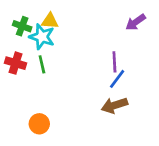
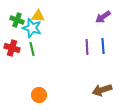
blue line: (117, 79) -> (103, 46), moved, turned -42
brown arrow: (114, 105) -> (102, 90), moved
orange circle: (39, 124) -> (39, 95), moved

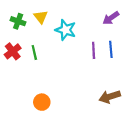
yellow triangle: (38, 16) -> (41, 17), turned 48
cyan star: (32, 28) -> (66, 30), moved
red cross: (12, 48) -> (13, 51), turned 35

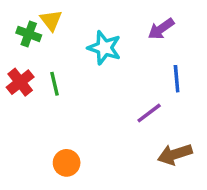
yellow triangle: (41, 17) -> (51, 20), moved
purple arrow: (111, 18) -> (161, 29), moved
purple line: (94, 50) -> (149, 113), moved, turned 56

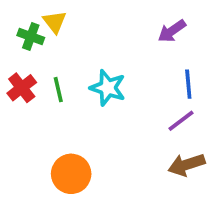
cyan star: (104, 48) -> (108, 88), moved
purple line: (149, 113) -> (181, 121), moved
orange circle: (67, 163) -> (71, 174), size x1.4

